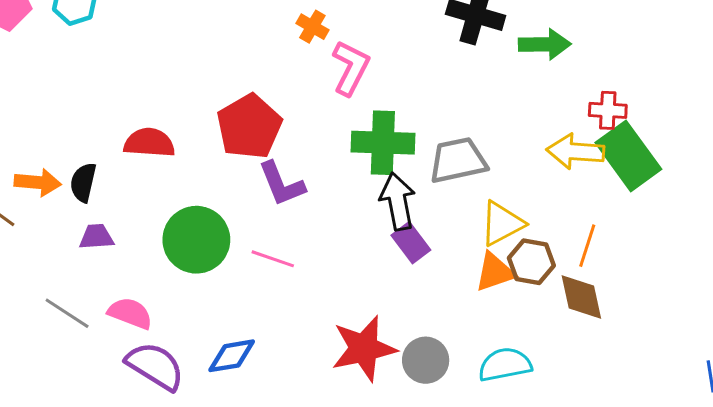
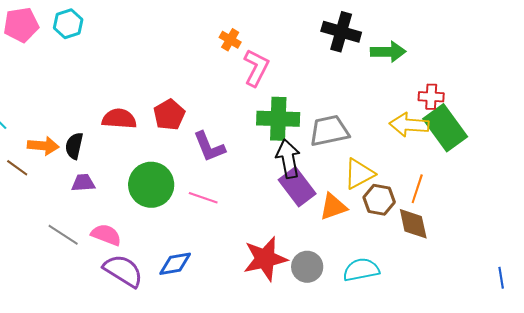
red pentagon: (249, 127) -> (169, 115), moved, size x0.7
purple rectangle: (411, 243) -> (297, 187), size x1.4
orange triangle: (495, 272) -> (333, 207), moved

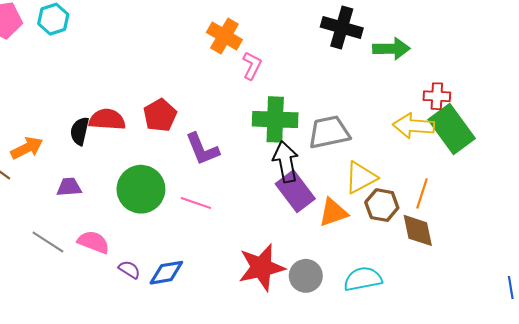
orange cross: (230, 40) -> (224, 36), size x1.5
pink L-shape: (256, 68) -> (252, 66), size x0.7
orange arrow: (43, 146) -> (27, 148), turned -32
black semicircle: (74, 146) -> (80, 131), moved
purple semicircle: (123, 271) -> (129, 270), moved, size x0.5

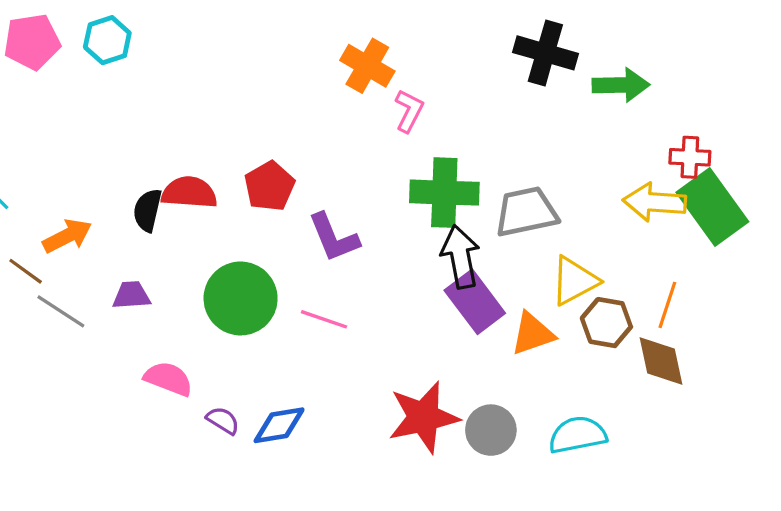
gray line: (48, 242) -> (61, 311), moved

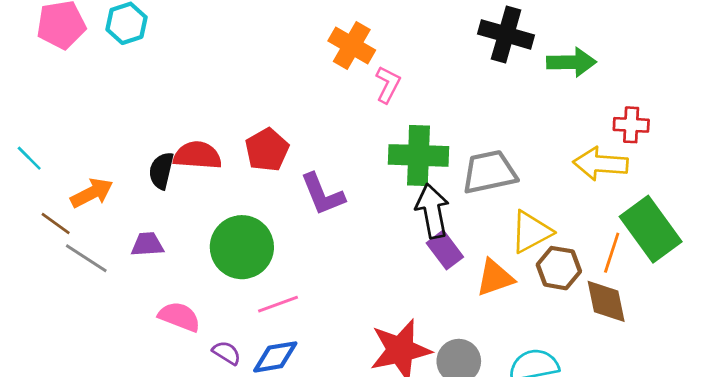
green rectangle: (712, 207) -> (651, 229), moved
purple rectangle: (475, 302) -> (445, 250), size x0.7
pink line: (324, 319) -> (278, 304), moved, turned -39

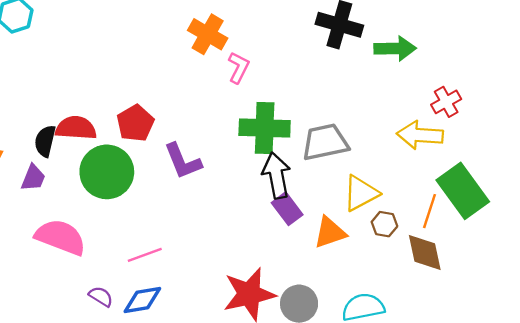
red cross: (631, 125) -> (446, 102), turned -32
purple trapezoid: (147, 244) -> (33, 178), moved, turned 116
green circle: (242, 247) -> (107, 172), moved
brown hexagon: (559, 268) -> (384, 224), size x0.7
pink semicircle: (179, 317) -> (61, 237), moved, size x1.4

